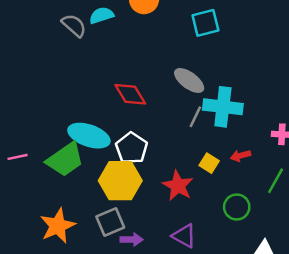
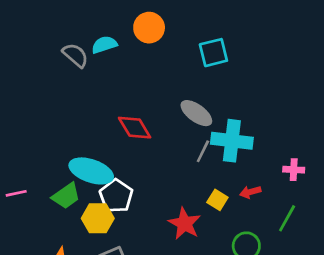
white pentagon: (132, 148) -> (116, 196), moved
green trapezoid: (65, 159) -> (66, 196), size x0.7
yellow hexagon: (120, 181) -> (98, 218), moved, size x0.7

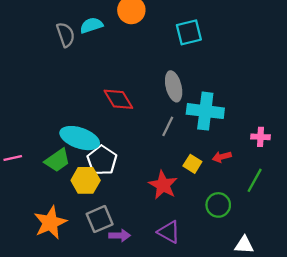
gray semicircle: (75, 55) -> (66, 35), turned 30
gray ellipse: (196, 113) -> (174, 86), turned 40
gray line: (203, 151) -> (168, 126), moved

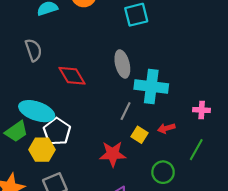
gray semicircle: (66, 35) -> (33, 50), moved
gray line: (168, 126) -> (126, 111), moved
red star: (163, 185) -> (113, 154), turned -30

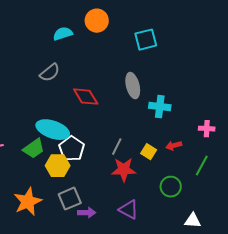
gray semicircle: (33, 50) -> (50, 73), turned 70
cyan cross: (151, 86) -> (160, 107), size x0.7
gray line: (126, 111) -> (117, 147), moved

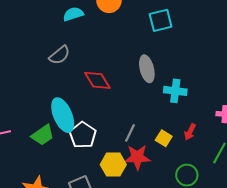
cyan ellipse: (53, 130) -> (63, 115), turned 48
red arrow: (174, 146) -> (190, 132), turned -49
yellow hexagon: (58, 166) -> (113, 165), moved

